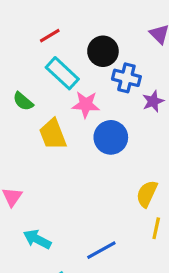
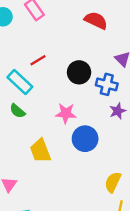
cyan rectangle: (62, 73) -> (20, 82), moved
blue cross: (126, 78) -> (107, 84), moved
yellow trapezoid: (53, 134) -> (40, 151), moved

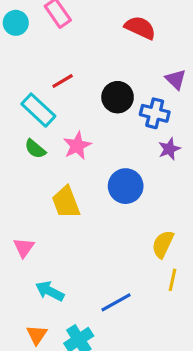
pink star: (66, 113) -> (77, 146), moved, turned -30

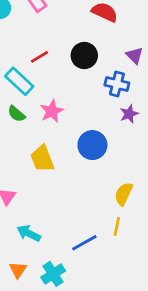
black circle: (118, 97) -> (84, 56), moved
yellow line: (173, 280) -> (117, 226), moved

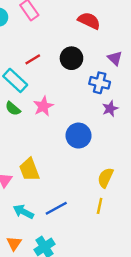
yellow trapezoid: (42, 159) -> (29, 170), moved
blue line: (84, 243) -> (56, 208), moved

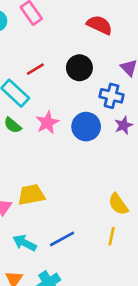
blue circle: (78, 136) -> (86, 127), moved
yellow trapezoid: (29, 170) -> (31, 195), turned 100
yellow semicircle: (105, 178) -> (118, 204), turned -60

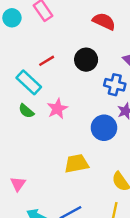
blue circle: (86, 127) -> (104, 128), moved
yellow trapezoid: (31, 195) -> (76, 164), moved

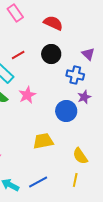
red semicircle: (104, 21) -> (53, 23), moved

